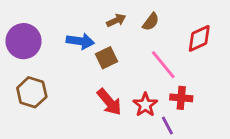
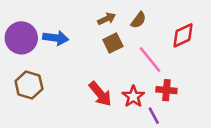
blue arrow: (80, 41) -> (56, 38), moved
brown square: (107, 58) -> (113, 43), moved

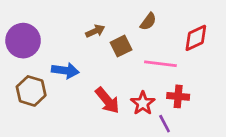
brown arrow: (107, 19) -> (95, 31), moved
blue arrow: (56, 38) -> (65, 71), moved
pink line: (150, 60) -> (160, 64), turned -44

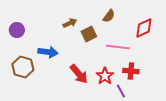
purple circle: (23, 41) -> (17, 30), size x0.6

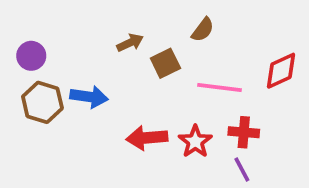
red diamond: (144, 28) -> (281, 71), moved
brown hexagon: (23, 67) -> (42, 102), moved
red arrow: (79, 74) -> (147, 138), turned 125
purple line: (121, 91) -> (242, 169), moved

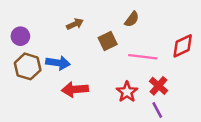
brown arrow: (130, 43) -> (75, 24), moved
red cross: (244, 132) -> (158, 86), turned 36
red arrow: (147, 138) -> (75, 89), moved

